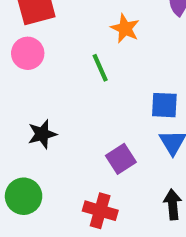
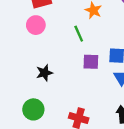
purple square: (121, 159) -> (91, 62), moved, turned 35

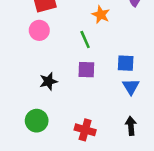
purple square: (91, 62) -> (86, 70), moved

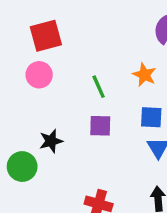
orange star: (101, 15) -> (144, 75), moved
green circle: (37, 121) -> (22, 167), moved

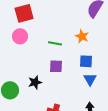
green line: (99, 87) -> (55, 43), turned -56
black star: (51, 141) -> (35, 82), moved

